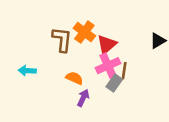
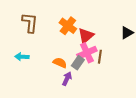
brown L-shape: (62, 39) -> (30, 23), moved
gray rectangle: (114, 83) -> (78, 63), moved

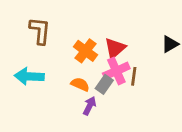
orange cross: (68, 26) -> (86, 51), moved
cyan arrow: (22, 57) -> (29, 76), size x1.5

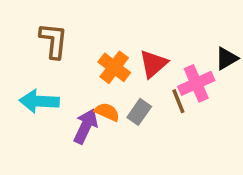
pink cross: (116, 71) -> (196, 83), moved
brown line: (134, 76) -> (178, 101), turned -30
purple arrow: (90, 106) -> (86, 126), moved, size x1.4

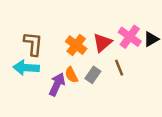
brown L-shape: (54, 41) -> (33, 44), moved
pink cross: (196, 83) -> (130, 37), moved, turned -30
orange semicircle: (107, 112) -> (71, 75), turned -140

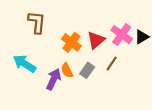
brown L-shape: (33, 44) -> (37, 22), moved
cyan arrow: (26, 68) -> (24, 64), turned 30
brown line: (119, 68) -> (112, 64), turned 56

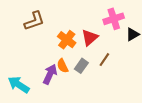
brown L-shape: (37, 22) -> (34, 21), turned 65
pink cross: (122, 35) -> (114, 19), moved, turned 36
cyan arrow: (24, 64) -> (19, 85), moved

